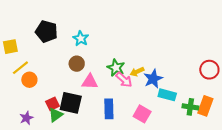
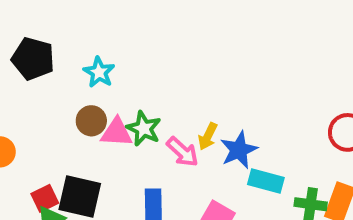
green star: (116, 68) -> (144, 129), moved
yellow arrow: (137, 72) -> (208, 136), turned -40
pink triangle: (90, 82) -> (117, 132), moved

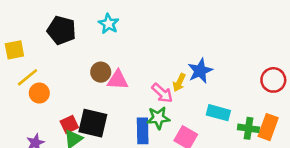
cyan star: (99, 72) -> (109, 24), moved
green star: (144, 129) -> (158, 118), moved, turned -30
blue star: (239, 150) -> (200, 71), moved

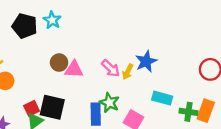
cyan star: (109, 24) -> (52, 20), moved
pink arrow: (162, 93) -> (111, 68), moved
green star: (158, 118) -> (109, 103), turned 30

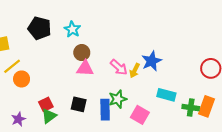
cyan star: (52, 20) -> (72, 29), moved
brown circle: (59, 63) -> (82, 53), moved
green star: (109, 103) -> (118, 99), turned 30
black square: (52, 107) -> (79, 104), moved, size x0.7

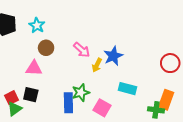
pink arrow: (119, 67) -> (82, 50), moved
pink triangle: (85, 68) -> (34, 68), moved
black square: (79, 104) -> (31, 95), moved
green cross: (191, 108) -> (156, 110), moved

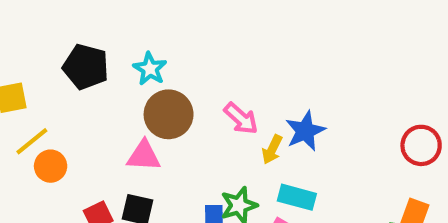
brown circle: (46, 48) -> (169, 114), size x1.5
cyan rectangle: (127, 89) -> (297, 197), moved

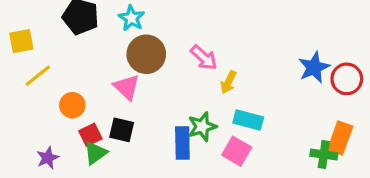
blue star: (305, 131) -> (314, 67), moved
pink triangle: (144, 156) -> (127, 87), turned 40
orange circle: (51, 166) -> (72, 105), moved

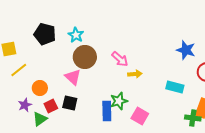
blue star: (314, 67) -> (186, 50), moved, turned -30
yellow arrow: (228, 82) -> (135, 74), turned -120
cyan rectangle: (248, 120) -> (175, 87), moved
green triangle: (95, 153) -> (40, 119), moved
purple star: (48, 158) -> (25, 105), moved

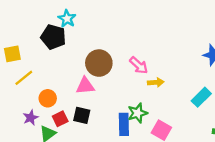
cyan star: (76, 35) -> (67, 19), moved
pink triangle: (73, 77) -> (85, 86), turned -48
cyan rectangle: (175, 87) -> (201, 97), turned -60

